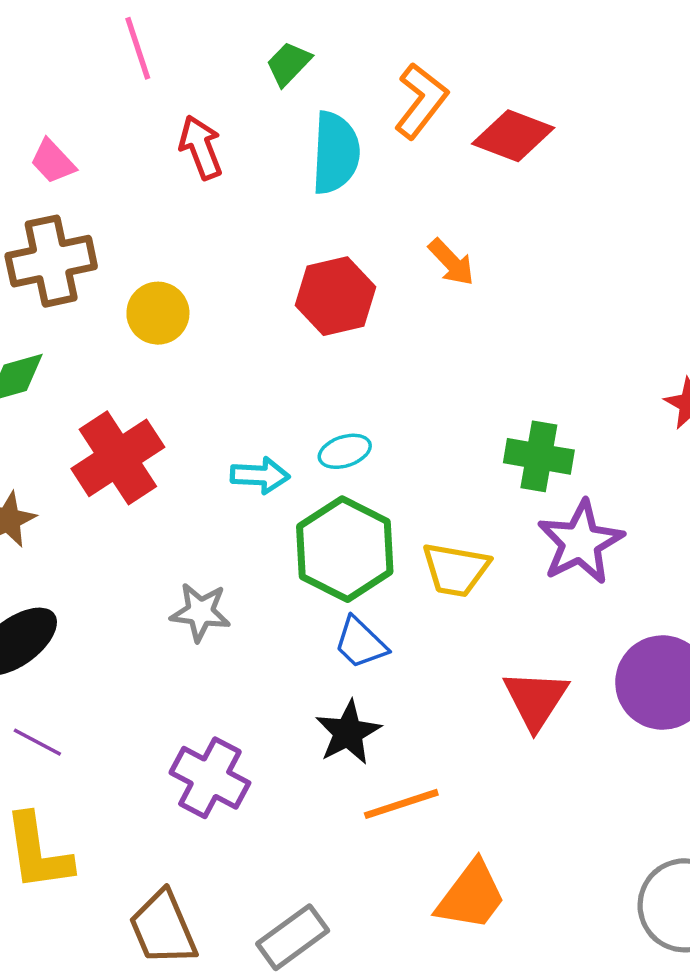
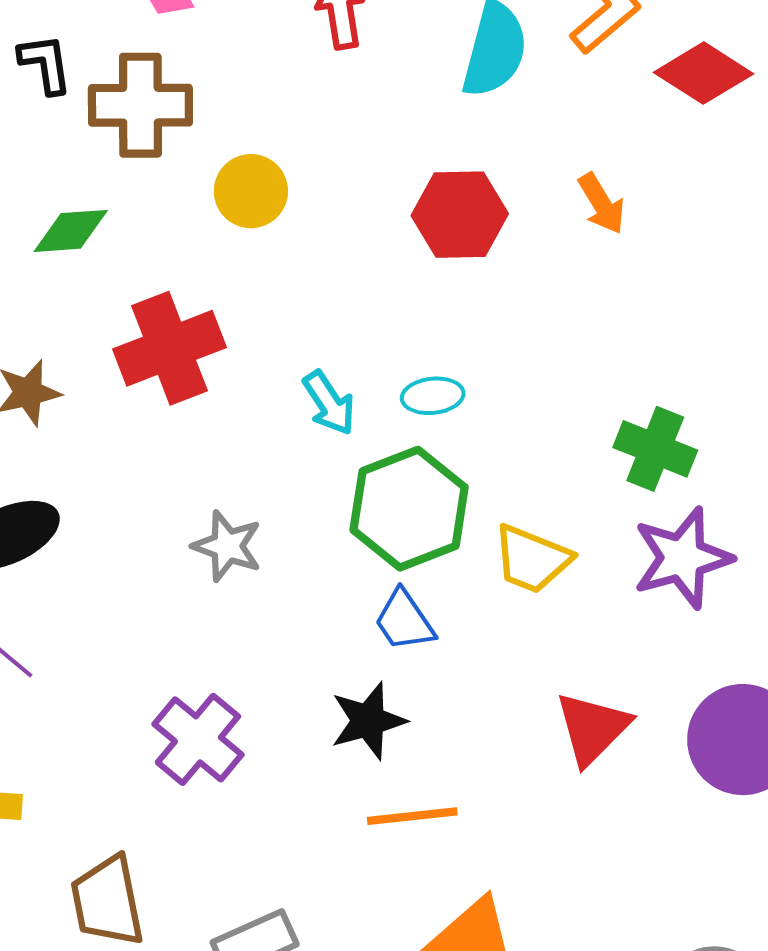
cyan arrow: (260, 475) -> (329, 403), turned 42

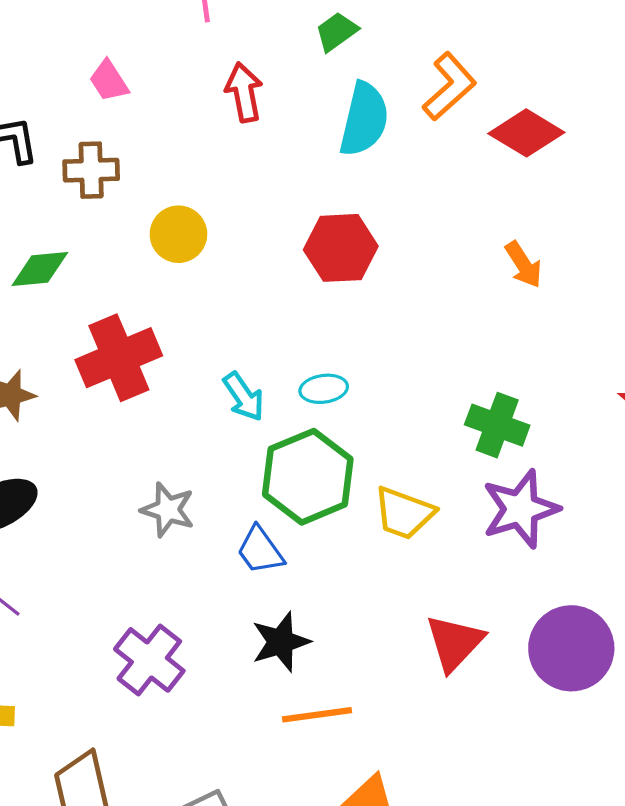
brown cross: (140, 105) -> (91, 170), size x0.7
orange arrow: (602, 204) -> (524, 265), moved
blue trapezoid: (404, 621) -> (260, 550), moved

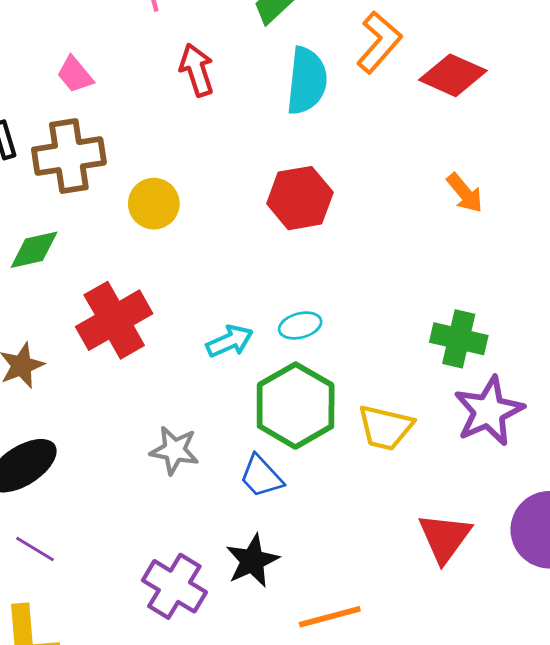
brown cross: (91, 170) -> (69, 156), size x1.4
cyan arrow: (244, 397) -> (230, 341), turned -72
black star: (281, 642) -> (252, 561), moved

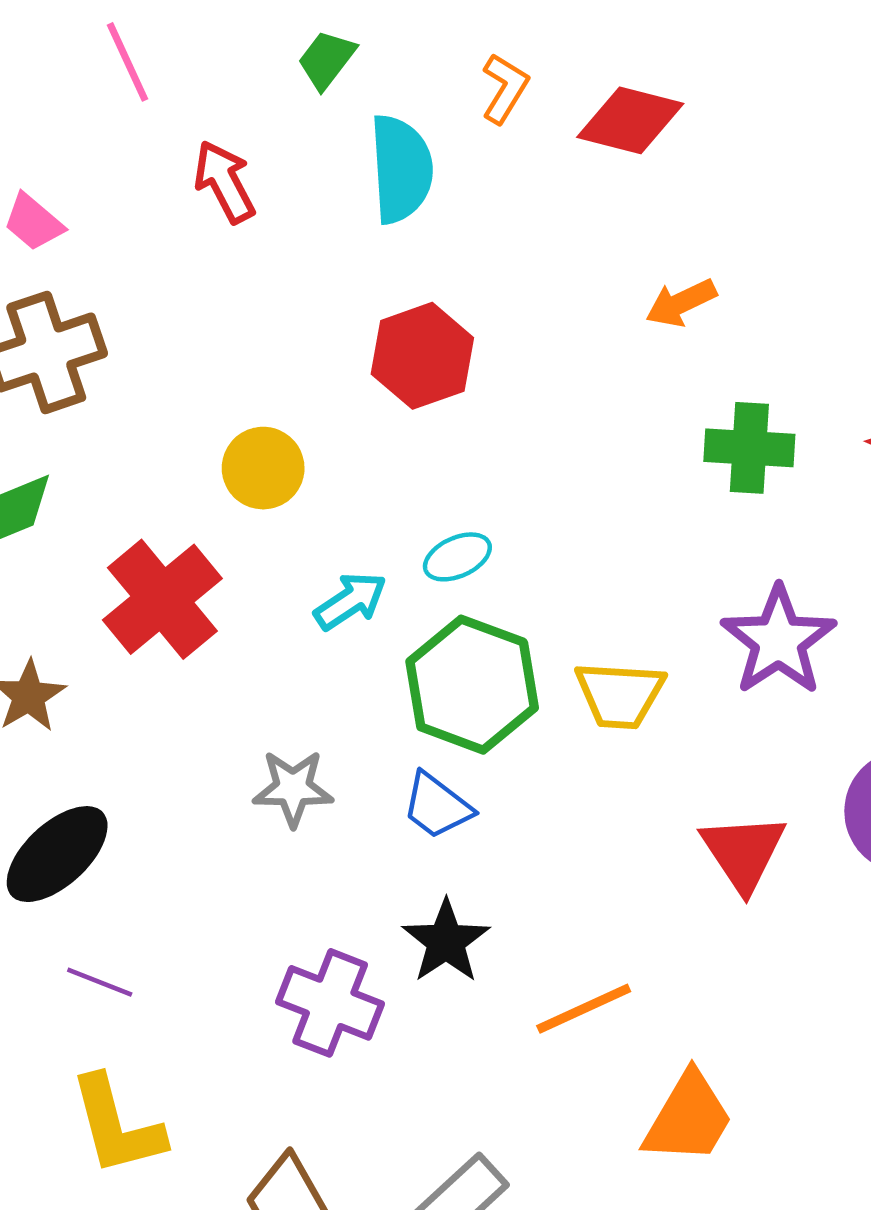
orange L-shape: (379, 42) -> (505, 88), size x0.7
orange arrow: (465, 193) -> (681, 303), turned 114
yellow circle: (154, 204) -> (263, 468), moved
green cross: (459, 339) -> (749, 448), moved

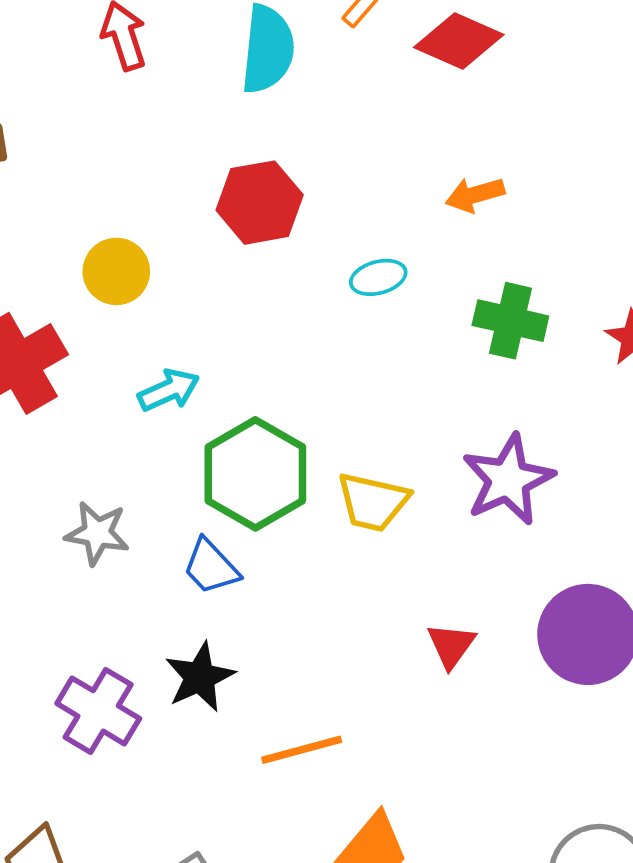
cyan ellipse: (457, 557) -> (378, 277), moved
red triangle: (743, 852) -> (451, 645), size x0.7

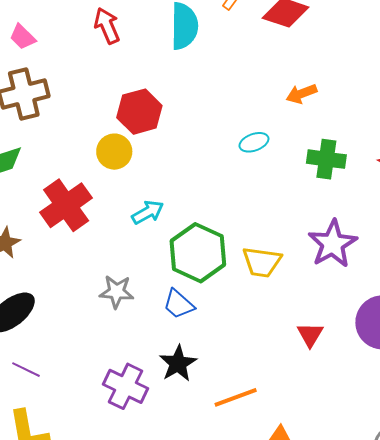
red hexagon: (260, 203) -> (139, 112), moved

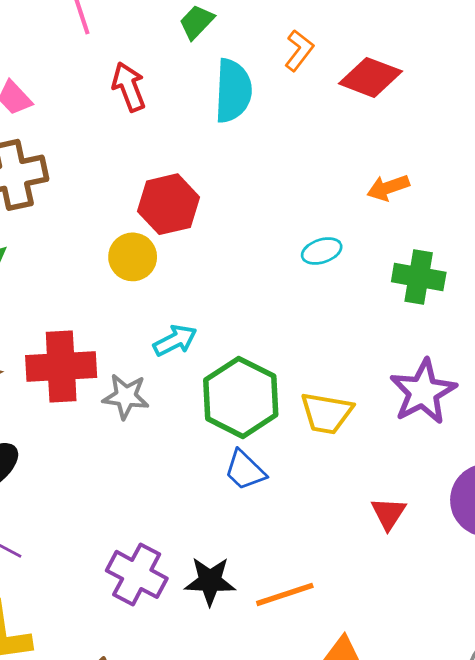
red cross: (66, 205) -> (61, 366), moved, turned 30
gray star: (117, 292) -> (126, 396), moved
blue trapezoid: (179, 304) -> (245, 470), moved
black star: (178, 363) -> (210, 581), moved, turned 30

